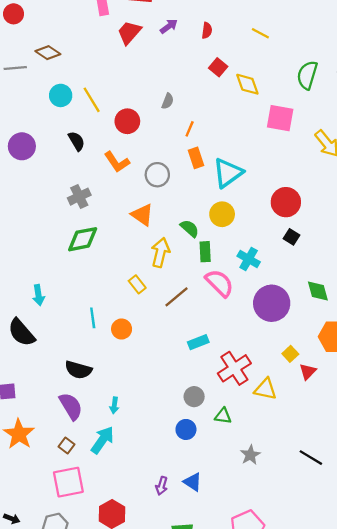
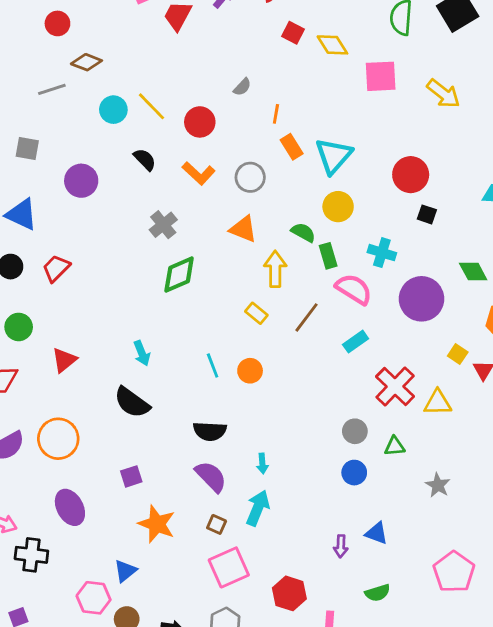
red circle: (14, 14) -> (57, 23), moved
gray semicircle: (168, 101) -> (242, 87), turned 35
cyan rectangle: (198, 342) -> (356, 342), moved

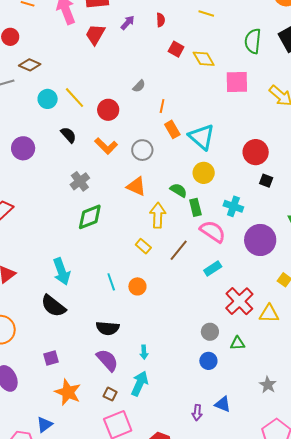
cyan triangle: (334, 156) -> (202, 137), turned -32
cyan arrow: (142, 353) -> (62, 271), size x1.5
gray star: (438, 485) -> (268, 385), moved

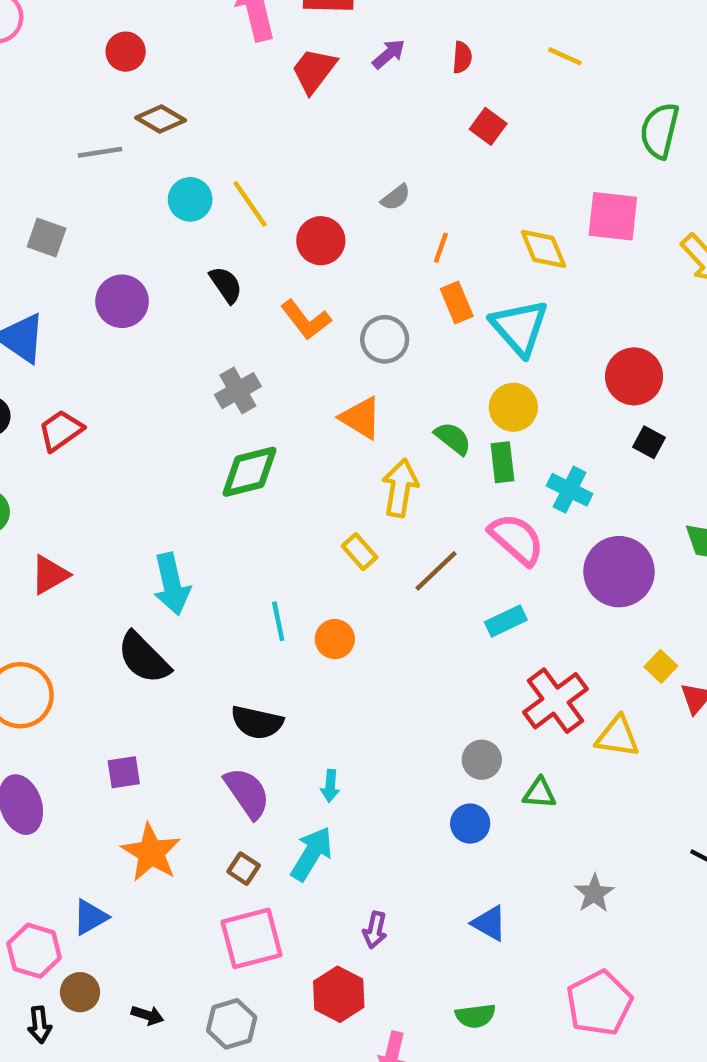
yellow diamond: (204, 59) -> (543, 249), moved
green rectangle: (195, 207) -> (502, 462), moved
purple arrow: (197, 413) -> (375, 930), moved

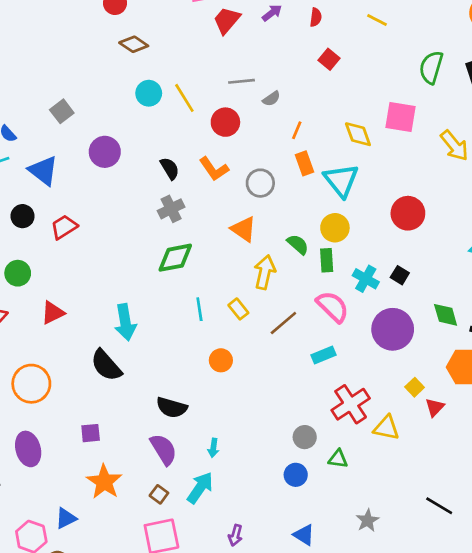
gray line: (100, 152) -> (242, 81), moved
gray square: (47, 237) -> (62, 111), turned 30
black semicircle: (226, 285) -> (170, 168), moved
black square: (649, 442) -> (400, 275), moved
cyan line: (278, 621) -> (199, 309), moved

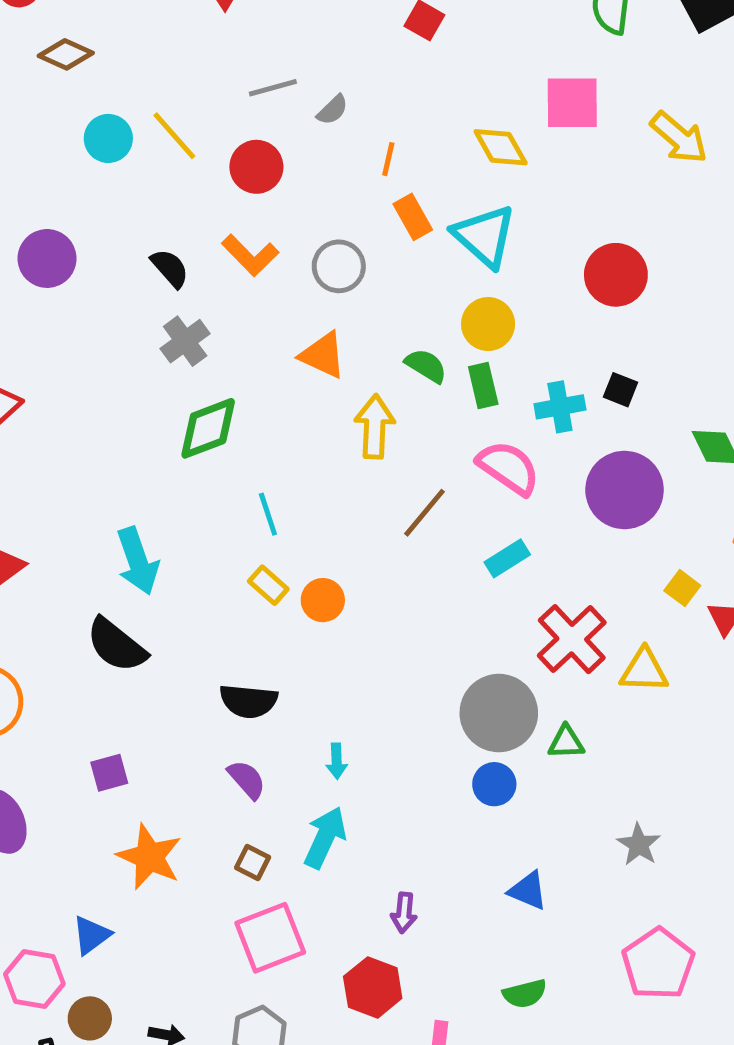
cyan cross: (366, 279) -> (560, 407), turned -30
yellow rectangle: (238, 309) -> (268, 585), moved
gray circle: (305, 437) -> (499, 713), size x1.8
purple semicircle: (164, 449) -> (247, 779), size x0.7

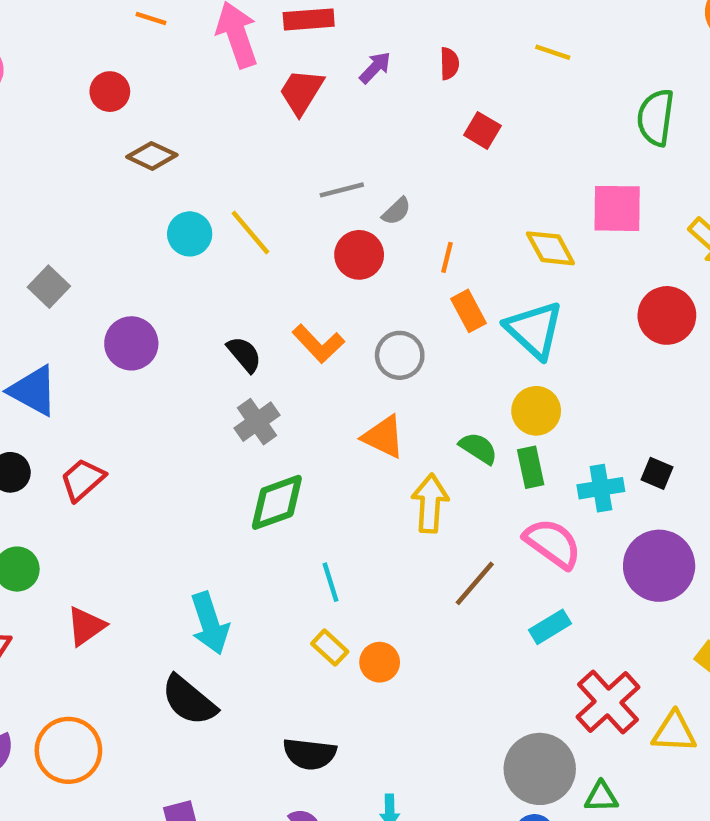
red circle: (256, 167) -> (359, 255), moved
red circle: (616, 275) -> (667, 315), moved

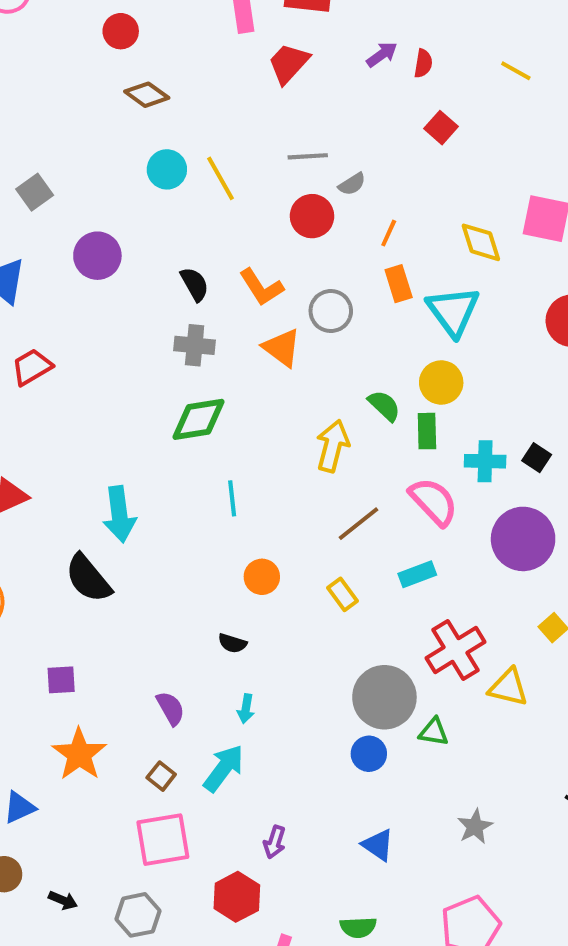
purple arrow: (375, 68) -> (382, 54), moved
gray cross: (257, 422) -> (195, 345), turned 30
orange triangle: (384, 437) -> (282, 348), moved
yellow rectangle: (330, 648) -> (342, 594), moved
black semicircle: (310, 754) -> (232, 643), moved, size x0.6

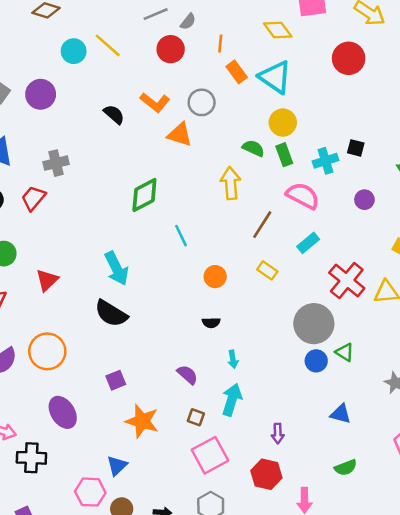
purple circle: (97, 256) -> (41, 94), moved
gray cross: (195, 345) -> (56, 163), moved
purple circle: (523, 539) -> (364, 200), size x0.5
green triangle: (434, 732) -> (345, 352), moved, turned 42

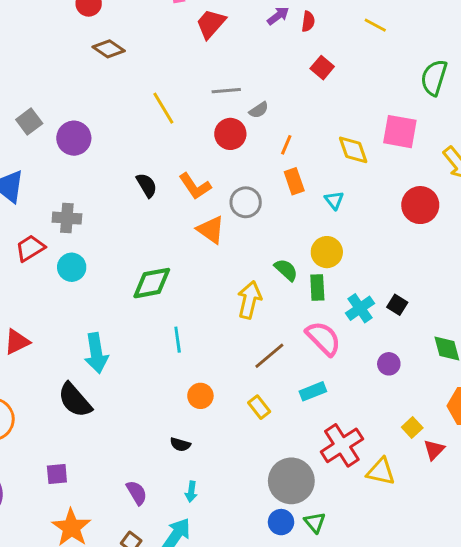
cyan circle: (74, 51) -> (72, 267), moved
cyan triangle: (275, 77) -> (334, 200), size x0.5
cyan cross: (326, 161) -> (360, 308), turned -35

